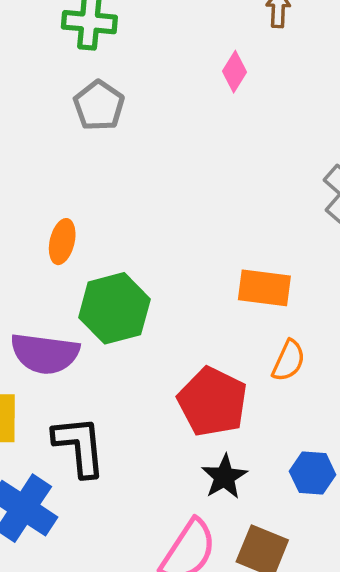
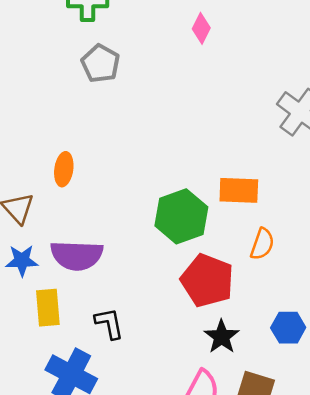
orange ellipse: (62, 242) -> (64, 169), moved
green hexagon: (114, 308) -> (181, 216), moved
black L-shape: (79, 446) -> (109, 323), size x0.7

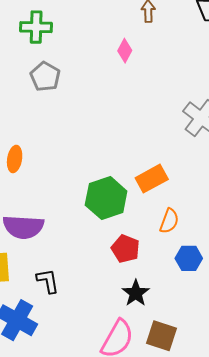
orange rectangle: (239, 190) -> (152, 179), turned -32
red pentagon: (207, 280) -> (125, 249), size x0.7
blue hexagon: (288, 328) -> (189, 258), moved

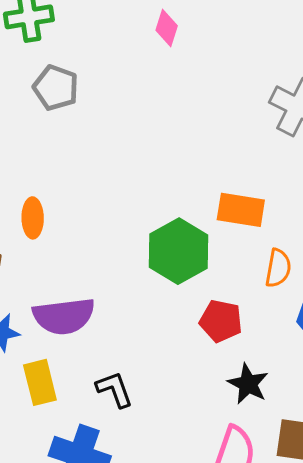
orange rectangle: (152, 179) -> (241, 210), turned 48

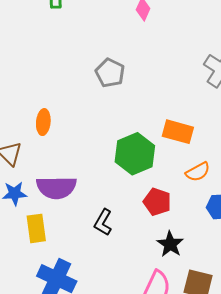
gray pentagon: (56, 88) -> (110, 73), moved
orange semicircle: (278, 268) -> (198, 172), turned 45
black L-shape: (114, 389) -> (103, 222), moved, turned -136

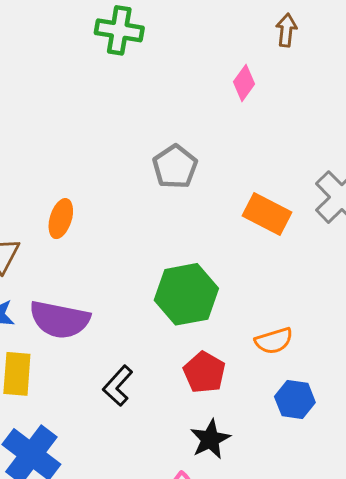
orange rectangle: (178, 132) -> (267, 214), moved

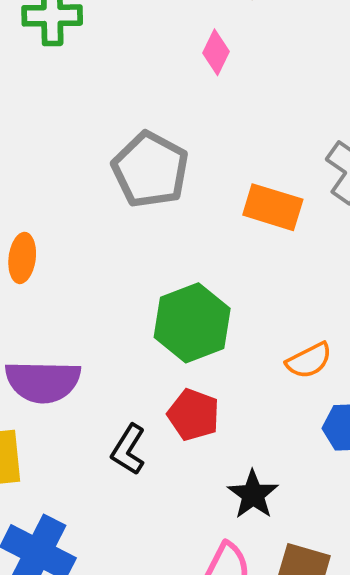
gray pentagon: (175, 167) -> (150, 170), size x1.4
red pentagon: (204, 372) -> (194, 415), moved

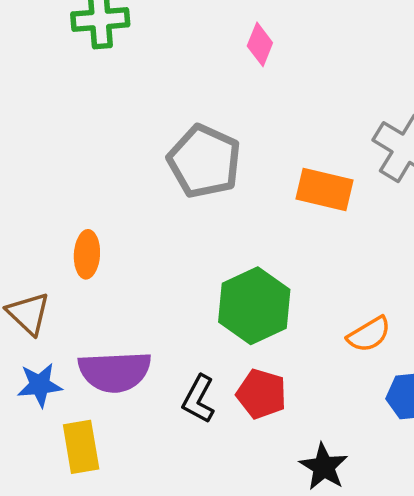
black L-shape: (128, 450) -> (199, 399), moved

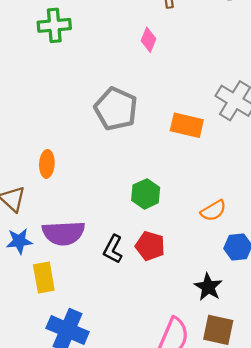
green hexagon: (254, 306) -> (146, 194), size x0.7
black star: (324, 467) -> (208, 287), moved

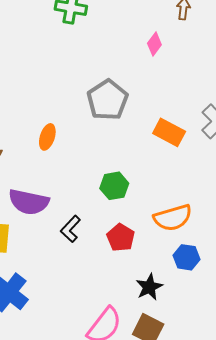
orange ellipse: (47, 164) -> (47, 137), moved
orange semicircle: (213, 211) -> (173, 218), size x1.5
red pentagon: (150, 246) -> (121, 238), moved

